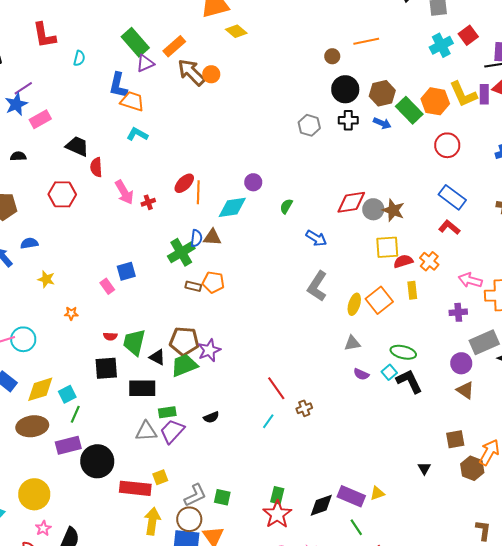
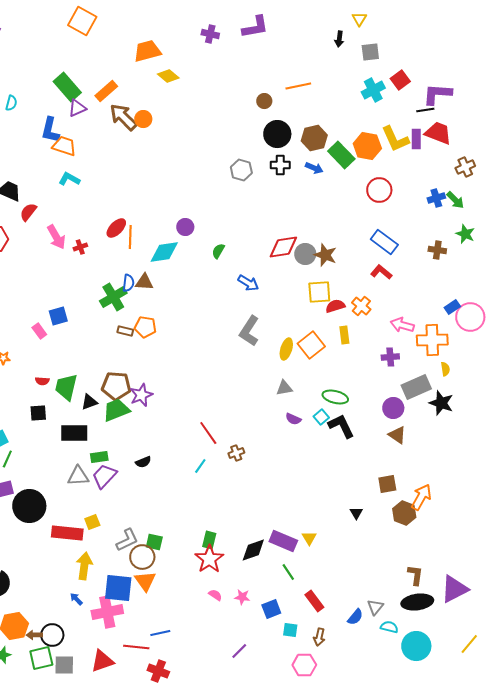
red semicircle: (96, 167) -> (28, 212), turned 42
black triangle: (157, 357) -> (89, 402), turned -48
black square: (106, 368) -> (38, 413), size x0.7
yellow triangle: (377, 493) -> (309, 538), turned -42
brown circle: (189, 519) -> (142, 557), moved

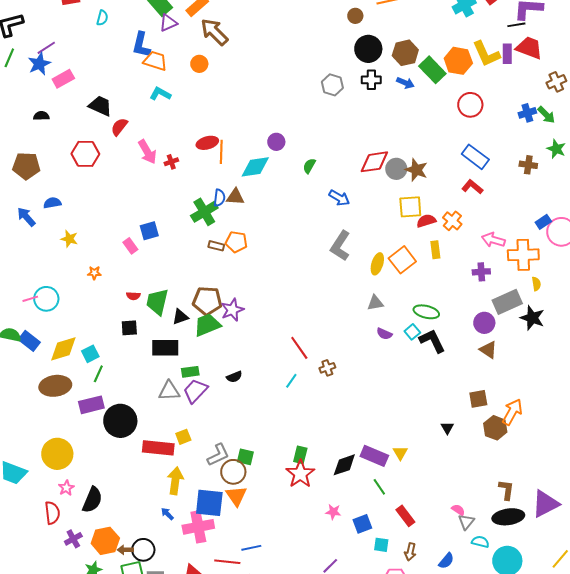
orange circle: (143, 119) -> (199, 64), moved
red ellipse: (116, 228) -> (207, 143), turned 30
pink semicircle: (215, 595) -> (458, 510), moved
blue semicircle: (355, 617) -> (446, 561), moved

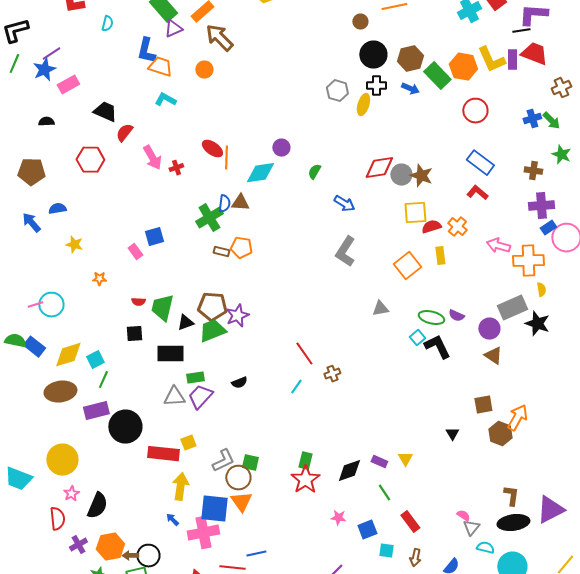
red ellipse: (207, 143) -> (212, 149), turned 50
yellow ellipse: (377, 264) -> (363, 105), moved
purple cross: (481, 272) -> (541, 206), moved, size x1.4
purple semicircle: (384, 334) -> (456, 316), moved
purple rectangle: (374, 456) -> (379, 462), size x0.6

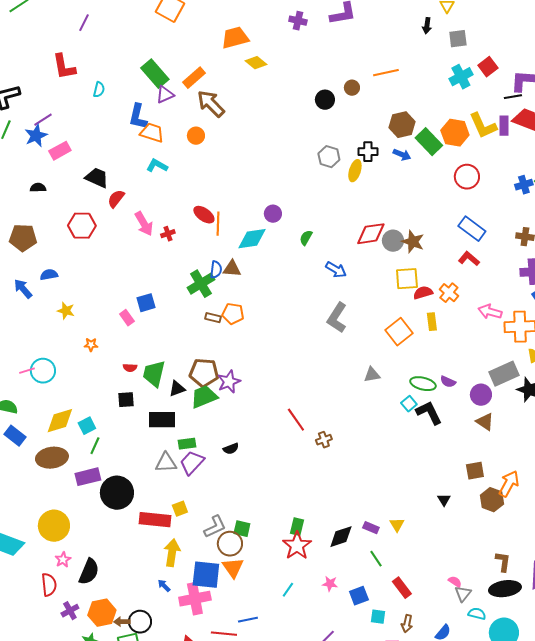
black circle: (373, 55) -> (325, 100), moved, size x0.7
blue rectangle: (34, 347) -> (15, 436), moved
cyan line: (296, 387) -> (288, 590), moved

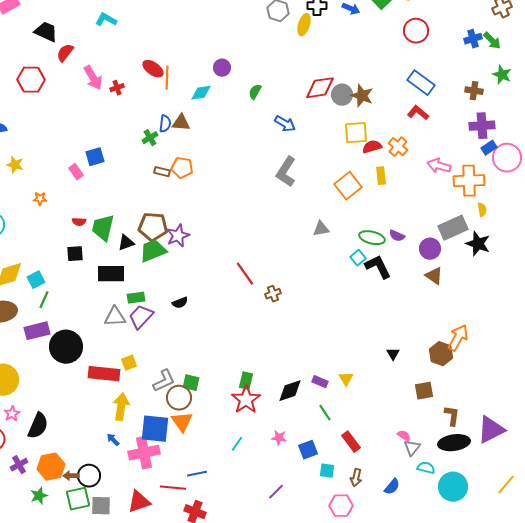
cyan diamond: (252, 239) -> (201, 93), size x0.7
green cross: (201, 284) -> (150, 138), size x0.6
brown square: (475, 471) -> (424, 391), moved

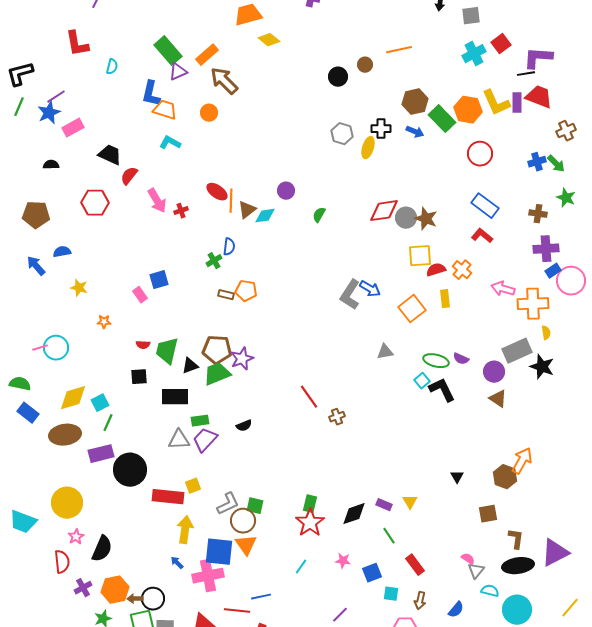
brown triangle: (181, 123) -> (247, 210), moved, turned -42
blue arrow: (285, 124) -> (370, 289), moved

